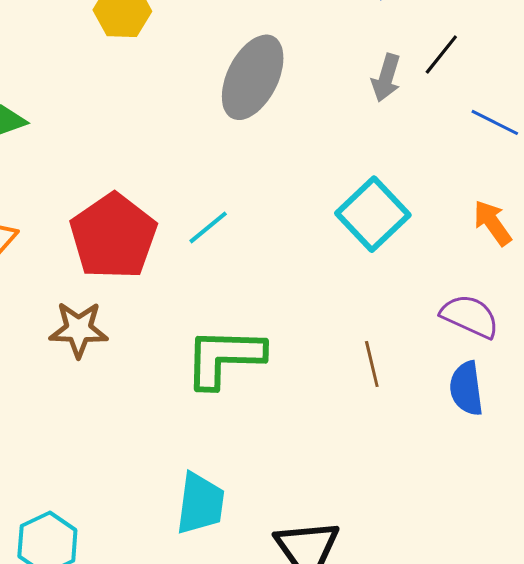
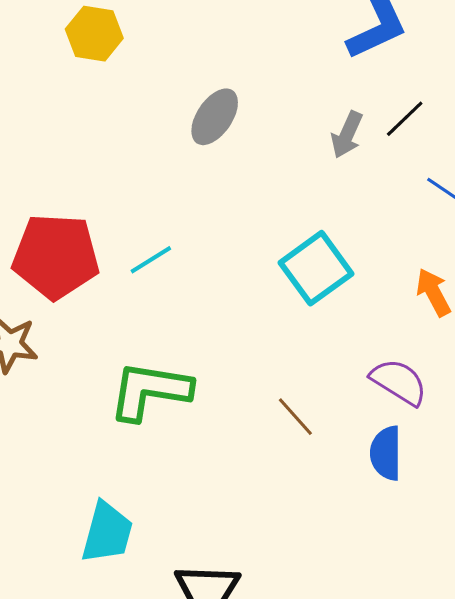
gray ellipse: (253, 77) -> (215, 117), size x0.7
red pentagon: (113, 236) -> (56, 256), turned 30
brown line: (372, 364) -> (295, 417), turned -36

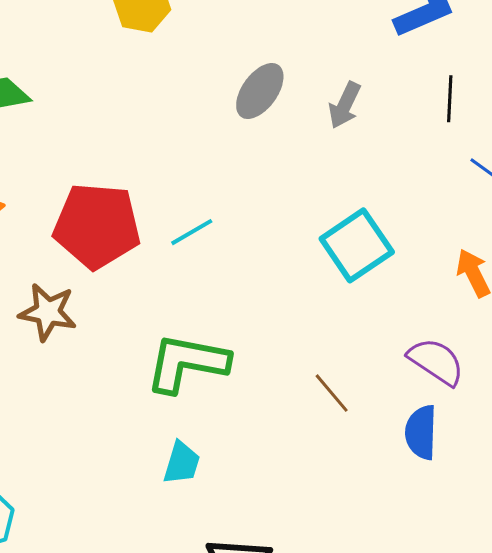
black line: (405, 119) -> (450, 99), turned -45
gray arrow: (347, 135) -> (345, 105), moved
cyan trapezoid: (107, 533) -> (182, 463), moved, size x0.7

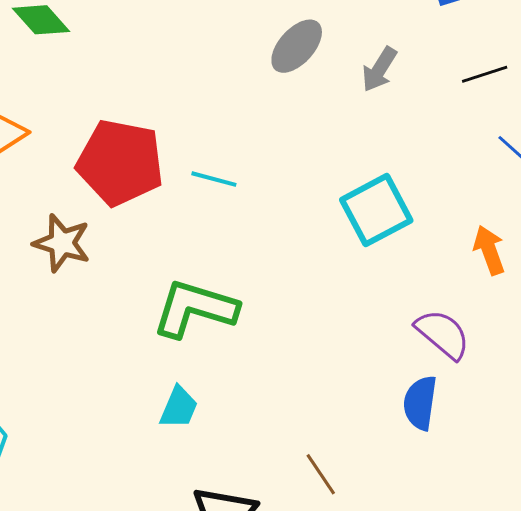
black line: (450, 99) -> (485, 74), turned 63
cyan line: (192, 232) -> (214, 179), turned 39
brown line: (332, 393) -> (321, 474), moved

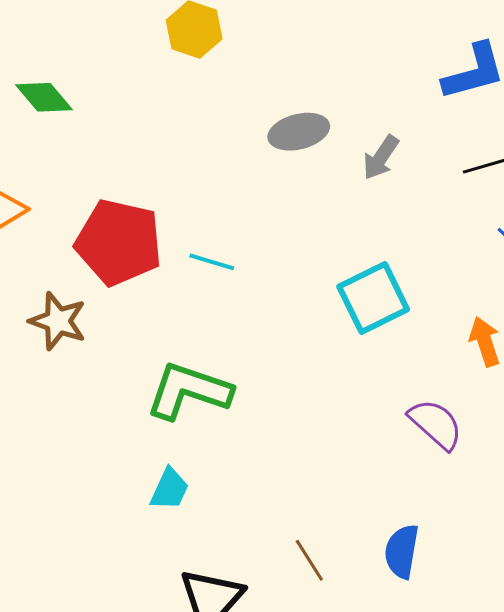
gray ellipse: (297, 46) -> (299, 132), turned 32
blue semicircle: (420, 403) -> (402, 551), moved

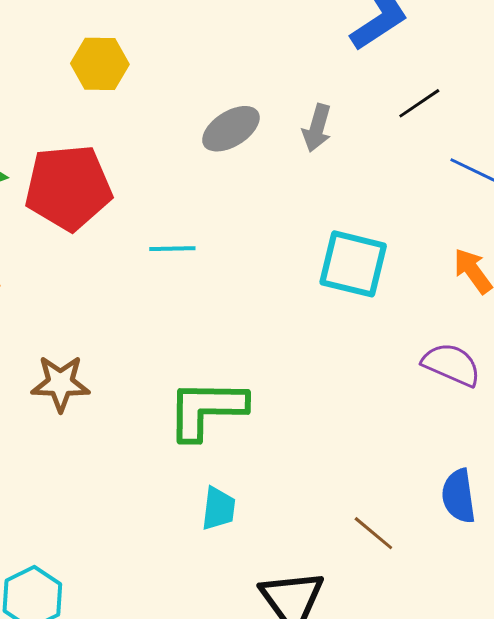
red pentagon: (119, 242) -> (68, 188), moved
cyan line: (212, 262) -> (172, 249), moved
cyan square: (373, 298) -> (353, 264), turned -32

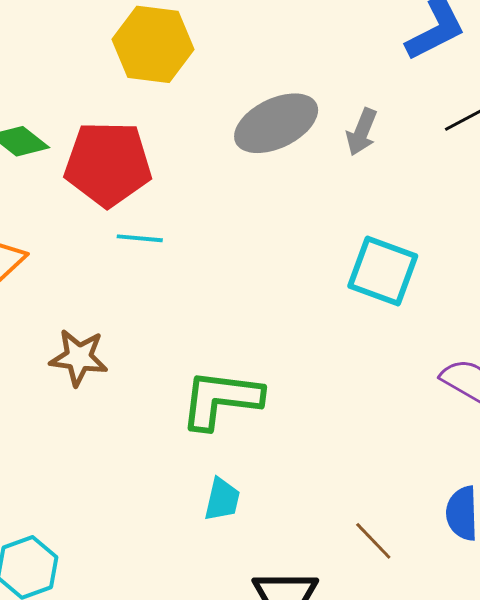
yellow hexagon: (100, 64) -> (153, 44), size x1.4
gray ellipse: (231, 129) -> (276, 123), size x1.4
cyan line: (172, 249) -> (140, 238), moved

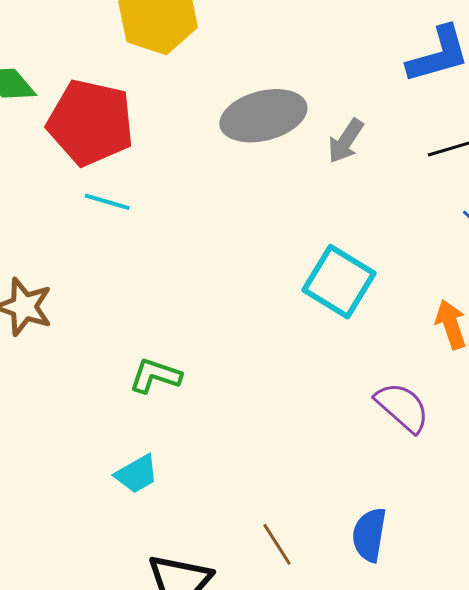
green L-shape: (221, 399) -> (155, 376), size x0.6
cyan trapezoid: (222, 499) -> (137, 474), turned 36

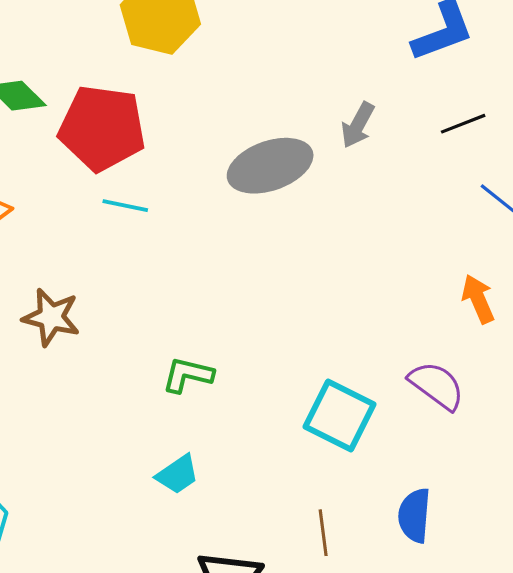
gray ellipse: (263, 116) -> (270, 166), moved
cyan square: (339, 282) -> (340, 416), moved
brown line: (277, 544) -> (323, 533), turned 30

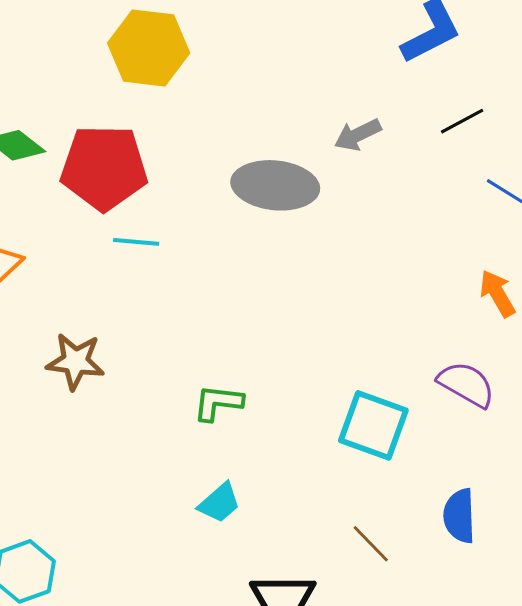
gray arrow: (358, 125) -> (358, 135), turned 42
gray ellipse: (270, 166) -> (275, 185), turned 32
brown line: (323, 533) -> (371, 544), turned -30

